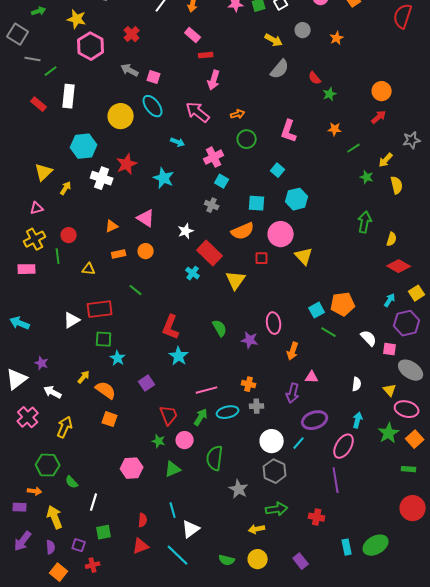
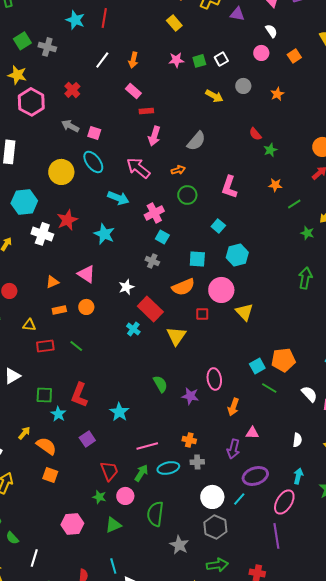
gray semicircle: (280, 69) -> (196, 141), moved
cyan arrow: (178, 142) -> (118, 198), size x1.5
red rectangle: (100, 309) -> (45, 346), moved, size x0.7
red L-shape: (171, 327) -> (79, 395), moved

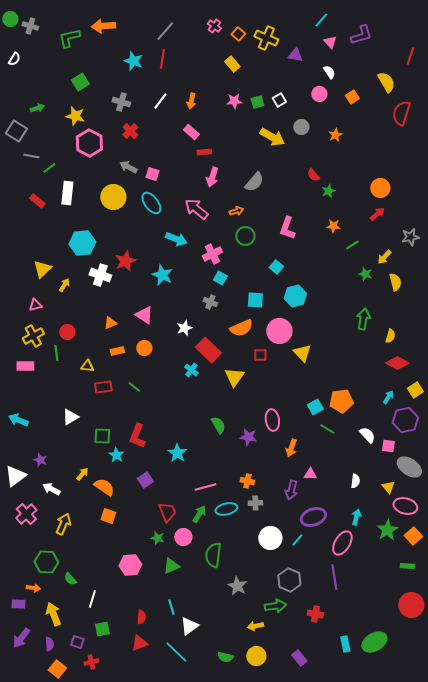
gray cross: (47, 47) -> (121, 102), moved
yellow arrow: (214, 96) -> (272, 137), size x1.4
yellow circle: (61, 172) -> (113, 197), moved
gray hexagon: (215, 527) -> (289, 580), moved

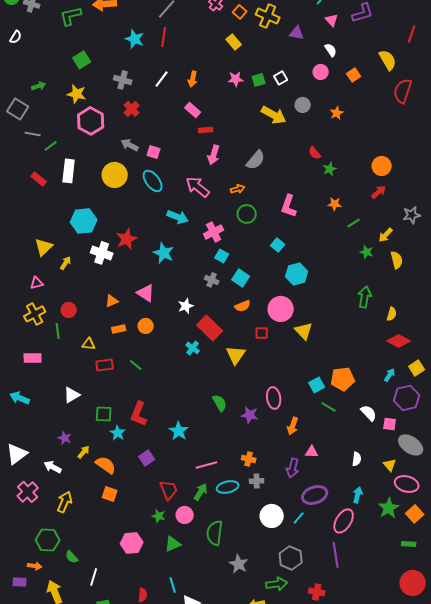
cyan square: (255, 300) -> (241, 278), moved, turned 30
orange semicircle: (241, 328) -> (243, 306), size x0.7
pink rectangle: (25, 366) -> (33, 358), moved
purple star: (40, 460) -> (65, 438), moved

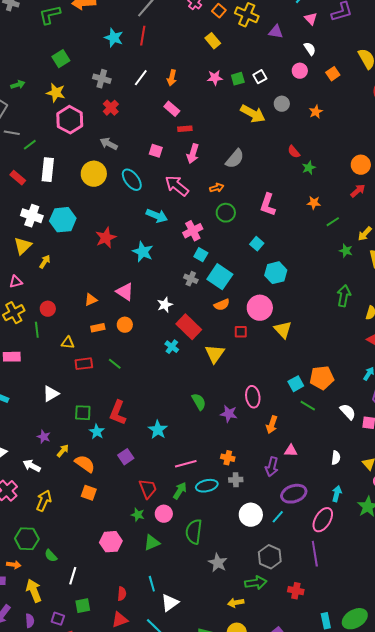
pink square: (154, 152) -> (156, 151), moved
white cross: (102, 253) -> (32, 216), moved
cyan square: (241, 278) -> (220, 277), size x1.4

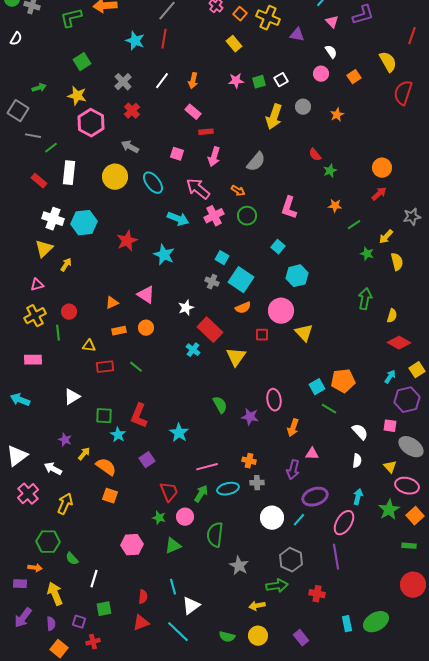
gray cross: (102, 79) -> (123, 82), turned 30
yellow arrow: (253, 114) -> (274, 117), turned 80
orange arrow: (217, 188) -> (238, 191), turned 48
pink cross: (193, 231) -> (214, 216), moved
white semicircle: (348, 412) -> (360, 432), moved

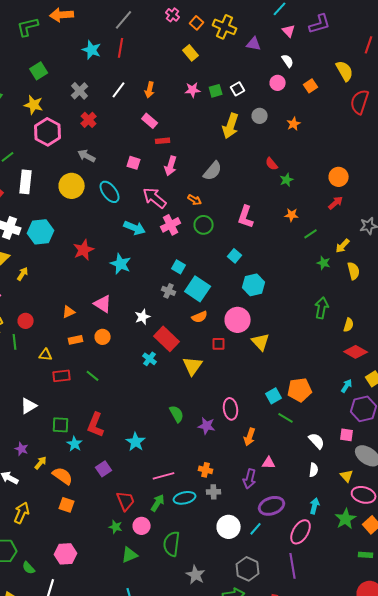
pink hexagon: (132, 545) -> (66, 554), moved

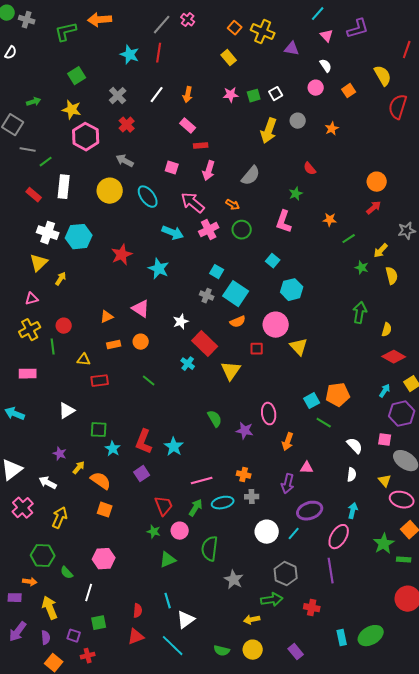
pink cross: (173, 15) -> (188, 20), moved
green star: (287, 180) -> (296, 194), moved
green line: (93, 376) -> (149, 381), moved
red L-shape: (96, 425) -> (144, 442), moved
green star: (346, 519) -> (384, 544), moved

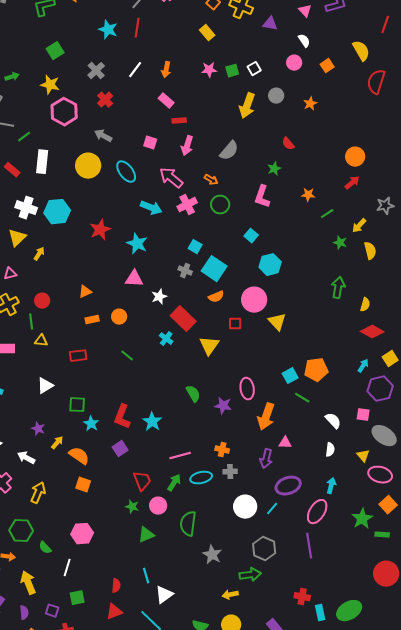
pink triangle: (141, 309) -> (134, 279), moved, turned -30
yellow triangle: (84, 360) -> (41, 341), moved
orange arrow: (288, 442) -> (266, 417), size x1.5
red cross: (312, 608) -> (302, 597), moved

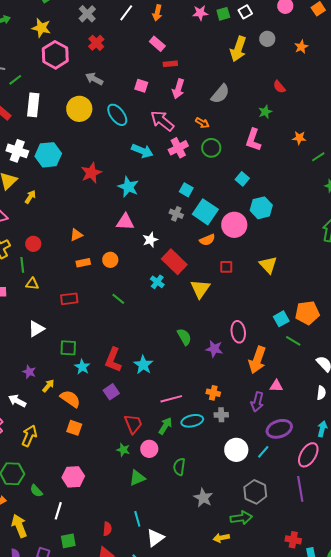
pink circle: (254, 300) -> (234, 225), moved
green semicircle: (188, 524) -> (179, 467), size x0.7

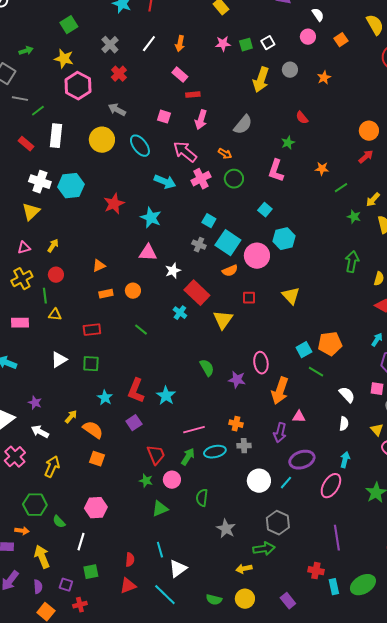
yellow arrow: (30, 197) -> (53, 246), moved
green square: (68, 348) -> (91, 364), moved
purple star: (29, 372) -> (35, 403), moved
purple line: (300, 489) -> (337, 538), moved

